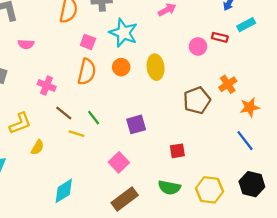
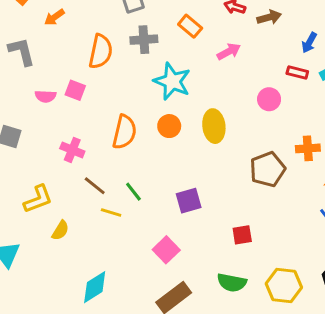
red rectangle: (220, 37) -> (297, 72), moved
pink square: (88, 42) -> (75, 90), moved
orange cross: (228, 84) -> (308, 148), turned 30

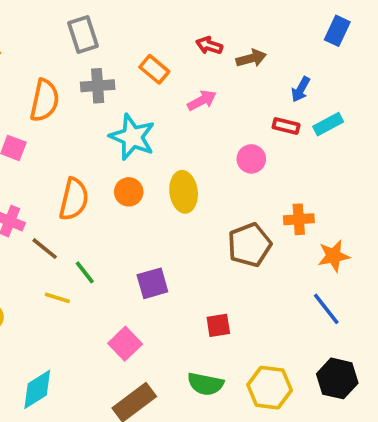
brown line: (95, 186) -> (45, 249), moved

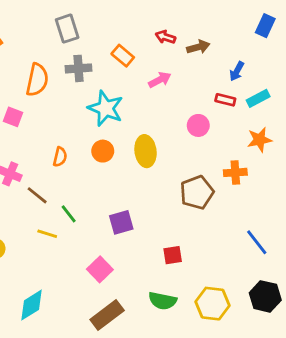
orange semicircle: (74, 199) -> (60, 157), size x0.6
orange star: (334, 256) -> (260, 140), moved

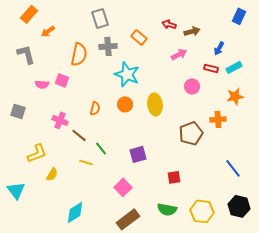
pink arrow: (160, 80) -> (179, 54), moved

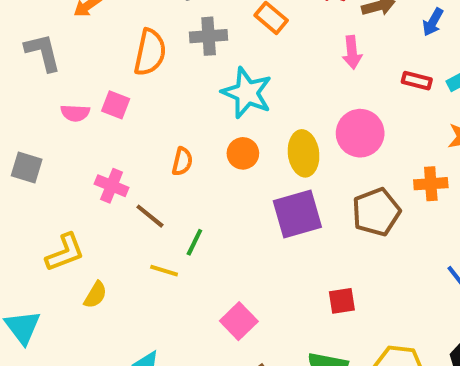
blue arrow: (219, 48) -> (433, 22), moved
pink arrow: (179, 54) -> (352, 52), turned 112
pink circle: (192, 86) -> (360, 133), moved, size x1.5
green line: (101, 148) -> (194, 242), turned 64
purple square: (138, 154) -> (297, 214), moved, size x1.4

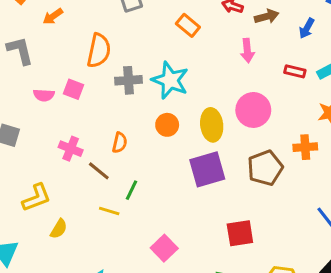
gray cross: (209, 36) -> (129, 80), moved
orange semicircle: (182, 161) -> (120, 143), moved
red square: (342, 301) -> (240, 233), size x1.4

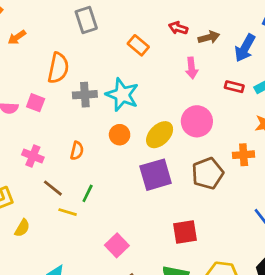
blue arrow: (307, 28) -> (245, 48), size x1.5
yellow ellipse: (212, 125) -> (160, 135), turned 52
brown line: (99, 171) -> (53, 188), moved

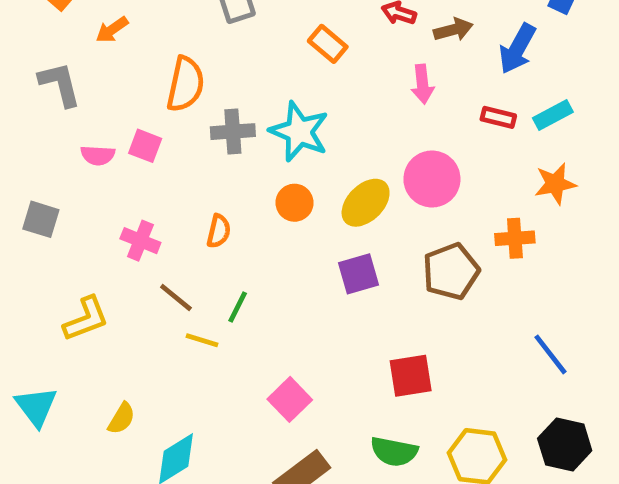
purple square: (156, 175) -> (358, 274), size x0.7
yellow semicircle: (22, 228) -> (121, 418), moved

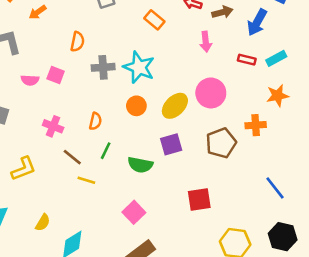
orange semicircle: (185, 84) -> (77, 42), size x0.7
green line: (238, 307) -> (106, 151), moved
green semicircle: (394, 452) -> (140, 165), moved

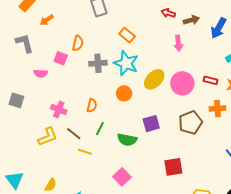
orange rectangle: (154, 20) -> (127, 35), moved
red rectangle: (247, 60) -> (211, 80), moved
pink square: (56, 75) -> (61, 58), moved
yellow ellipse: (175, 106) -> (154, 79), moved
yellow L-shape: (24, 169) -> (48, 137), moved

